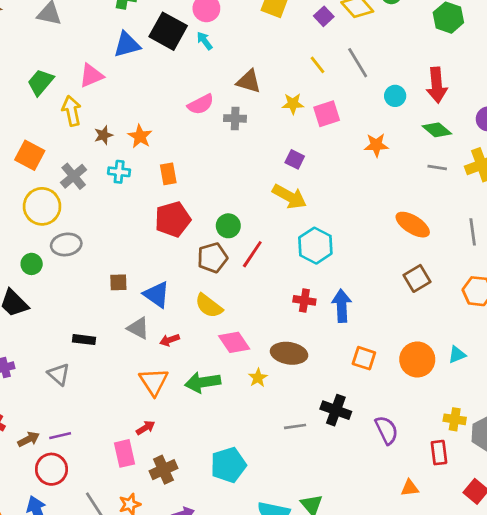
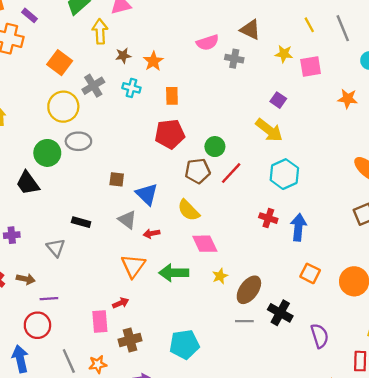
green circle: (32, 264) -> (47, 153), size x1.5
brown ellipse: (289, 353) -> (249, 290), moved, turned -72
brown arrow: (29, 439) -> (26, 279), moved, turned 30

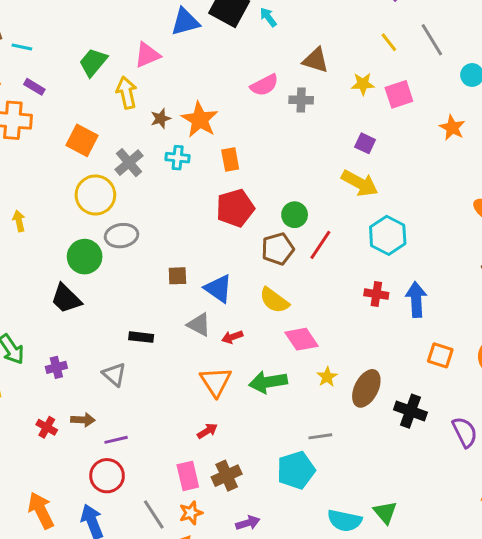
orange star: (153, 61) -> (200, 120), size x1.4
orange star: (348, 99) -> (452, 128), turned 30
gray line: (244, 321) -> (320, 436), moved
pink rectangle: (100, 322) -> (188, 476), moved

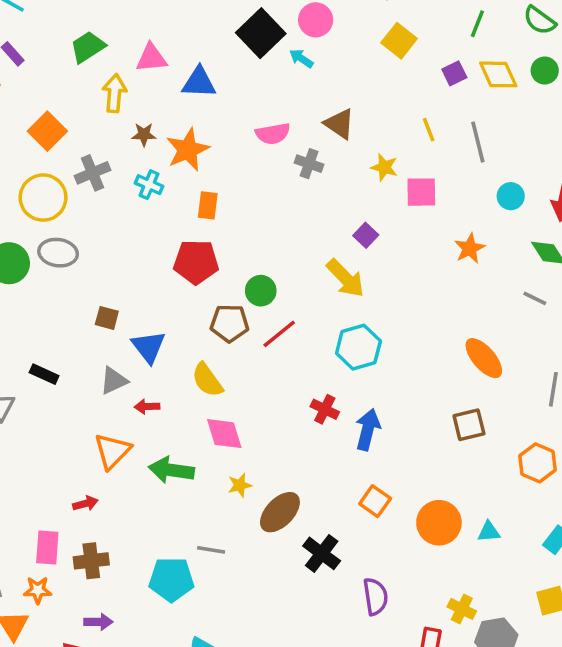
cyan arrow: (268, 17) -> (301, 58), turned -36
blue triangle: (185, 22) -> (199, 82), moved
gray triangle: (199, 325) -> (114, 381), turned 50

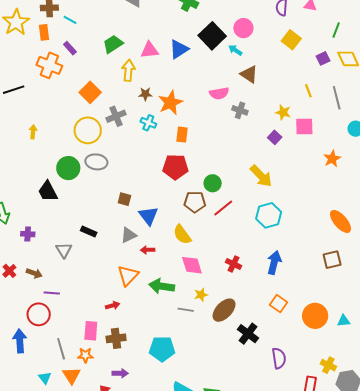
blue triangle: (199, 82) -> (179, 49), moved, turned -35
brown triangle: (339, 124) -> (249, 74), moved
purple square: (366, 235) -> (275, 137), moved
red cross: (325, 409) -> (234, 264), moved
gray line: (211, 550) -> (186, 310), moved

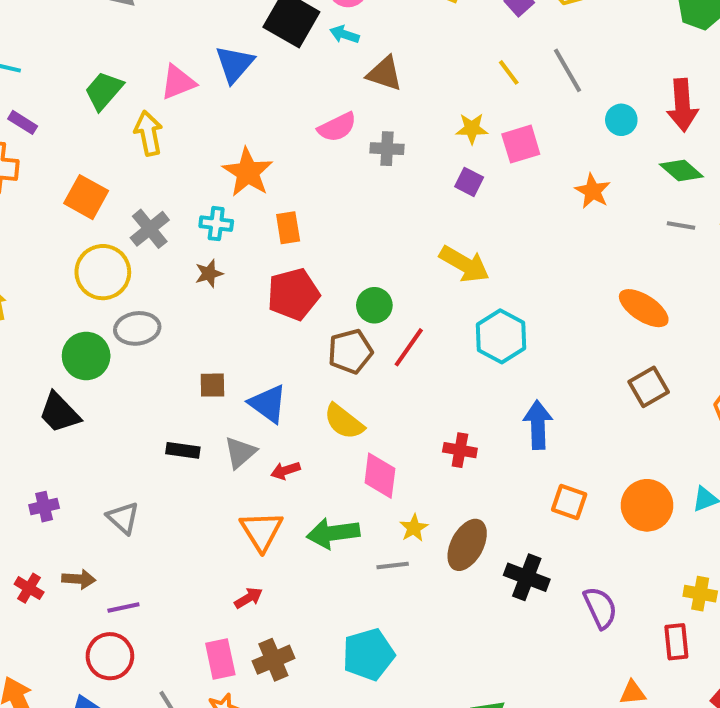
brown star: (145, 94) -> (209, 273), moved
black rectangle: (89, 231) -> (183, 450), moved
pink diamond: (192, 265) -> (380, 476), turned 40

